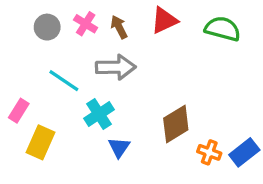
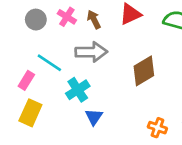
pink rectangle: (19, 111) -> (26, 80), moved
brown diamond: (176, 124) -> (144, 71), moved
orange cross: (209, 152) -> (157, 128), moved

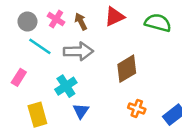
cyan line: (49, 63) -> (40, 46), moved
yellow rectangle: (30, 113) -> (37, 115), moved, turned -40
orange cross: (157, 128) -> (137, 108), moved

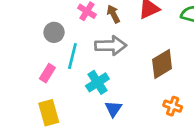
gray circle: (27, 22) -> (54, 32), moved
cyan line: (40, 46) -> (72, 56), moved, turned 70
yellow rectangle: (37, 115) -> (49, 113), moved

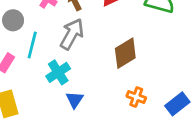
gray arrow: (111, 46) -> (72, 34), turned -60

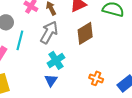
brown diamond: (125, 53) -> (85, 33), moved
cyan cross: (58, 72) -> (56, 60), moved

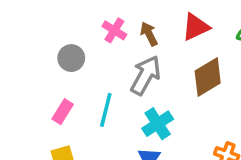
cyan line: (20, 40) -> (106, 110), moved

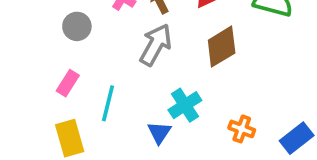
cyan line: (106, 110) -> (108, 103), moved
cyan cross: (158, 124) -> (185, 105), moved

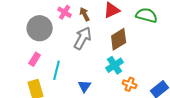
gray circle: (77, 26) -> (40, 28), size x1.6
cyan cross: (185, 105) -> (115, 65), moved

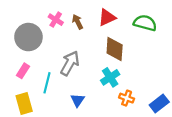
gray arrow: (83, 38) -> (70, 63), moved
brown diamond: (119, 39) -> (115, 49), turned -55

